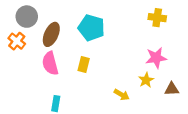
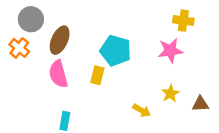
cyan pentagon: (91, 28) -> (116, 51), moved
pink star: (156, 58) -> (170, 51), moved

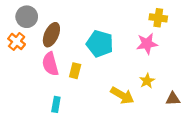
yellow rectangle: (97, 75) -> (75, 71), moved
brown triangle: (200, 104) -> (173, 99), moved
yellow arrow: (142, 110) -> (122, 95), size x1.5

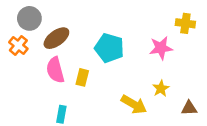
yellow cross: (158, 18) -> (185, 23), moved
brown ellipse: (51, 35) -> (56, 38), turned 30

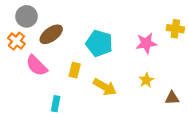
yellow cross: (185, 23) -> (175, 29), moved
pink semicircle: (55, 70) -> (37, 66), moved, turned -30
yellow arrow: (134, 104) -> (105, 87), moved

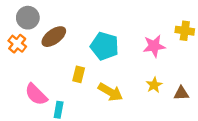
pink semicircle: (37, 66) -> (36, 94), moved
brown triangle: (172, 98) -> (181, 93), moved

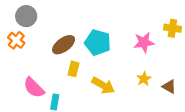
brown ellipse: (54, 37) -> (64, 45), moved
brown triangle: (181, 93) -> (169, 87), turned 32

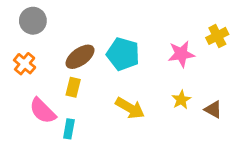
yellow cross: (172, 28) -> (217, 36), turned -35
orange cross: (16, 40) -> (25, 64), moved
yellow rectangle: (73, 69) -> (73, 87), moved

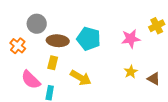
gray circle: (33, 21) -> (37, 24), moved
brown ellipse: (80, 57) -> (58, 41), turned 40
yellow arrow: (130, 108) -> (81, 78), moved

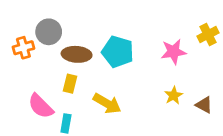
orange cross: (18, 46) -> (23, 48), moved, turned 35

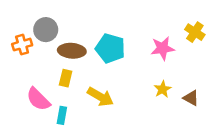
yellow cross: (208, 34) -> (195, 32), turned -30

